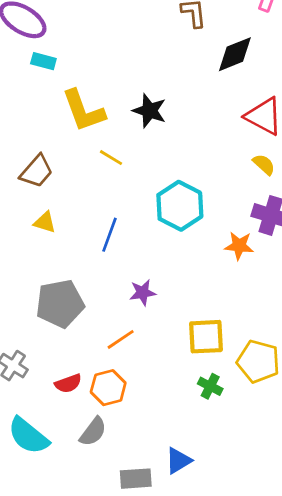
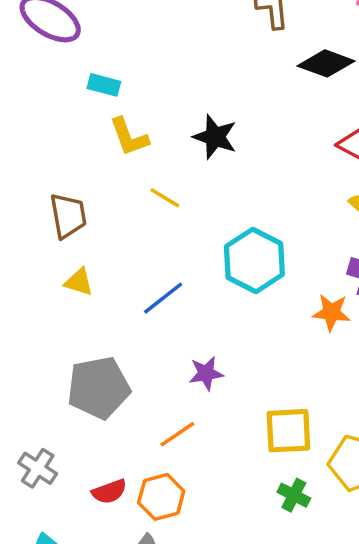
black diamond: (235, 54) -> (326, 63), turned 42
cyan rectangle: (43, 61) -> (104, 85), moved
yellow L-shape: (83, 111) -> (129, 137), size x0.7
brown trapezoid: (37, 171) -> (68, 216), turned -51
blue line: (110, 235) -> (163, 298), turned 32

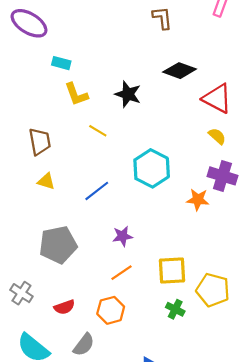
black diamond: (326, 63) -> (180, 71), moved
orange line: (177, 434) -> (121, 273), moved
orange hexagon: (161, 497) -> (111, 310), moved

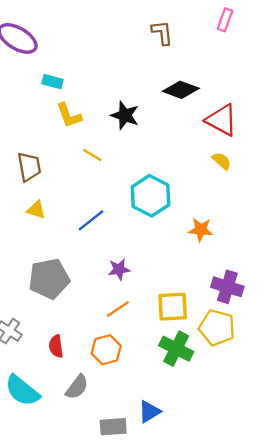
purple cross: (223, 176) -> (227, 287), moved
red semicircle: (64, 307) -> (56, 346), turned 102
green cross: (175, 309) -> (176, 349), size x1.6

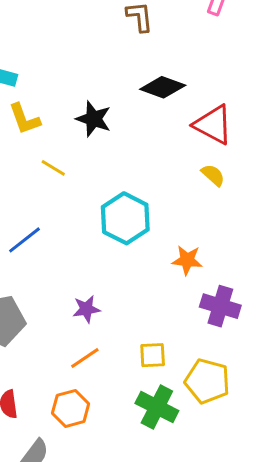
blue line: (91, 220) -> (24, 240), moved
purple cross: (227, 287) -> (220, 306), moved
yellow square: (173, 307) -> (153, 355), size x0.7

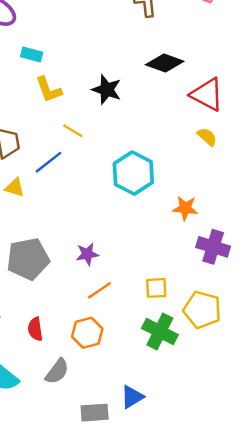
blue line: (24, 240) -> (49, 162), moved
purple star: (86, 309) -> (87, 254), moved

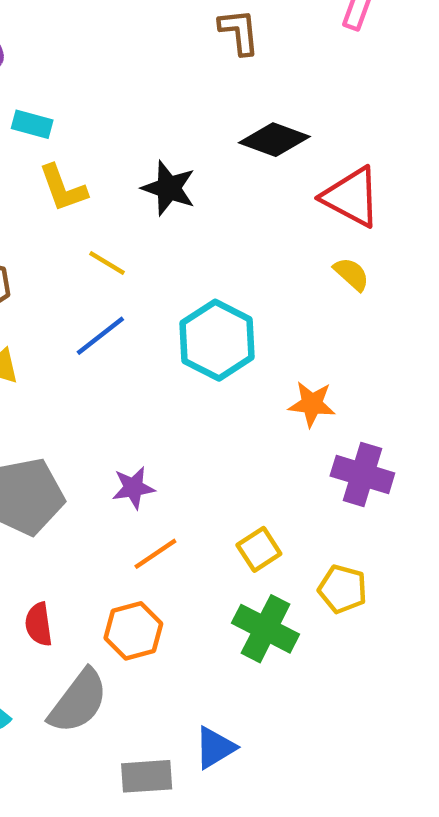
blue line: (49, 162) -> (100, 336), moved
yellow square: (156, 288) -> (259, 549), turned -30
yellow pentagon: (202, 310) -> (343, 589), size x0.7
gray semicircle: (57, 371) -> (78, 701), size x1.4

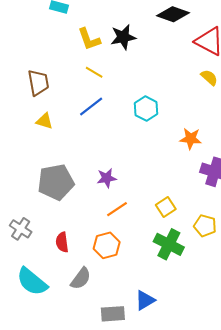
yellow L-shape: (63, 188) -> (89, 39), moved
black star: (169, 188) -> (123, 37), turned -30
cyan hexagon: (217, 340) -> (146, 109), size x0.7
gray semicircle: (78, 701) -> (81, 279), size x0.7

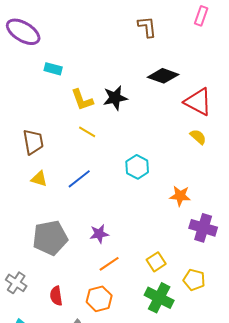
blue line: (91, 106) -> (79, 179), moved

